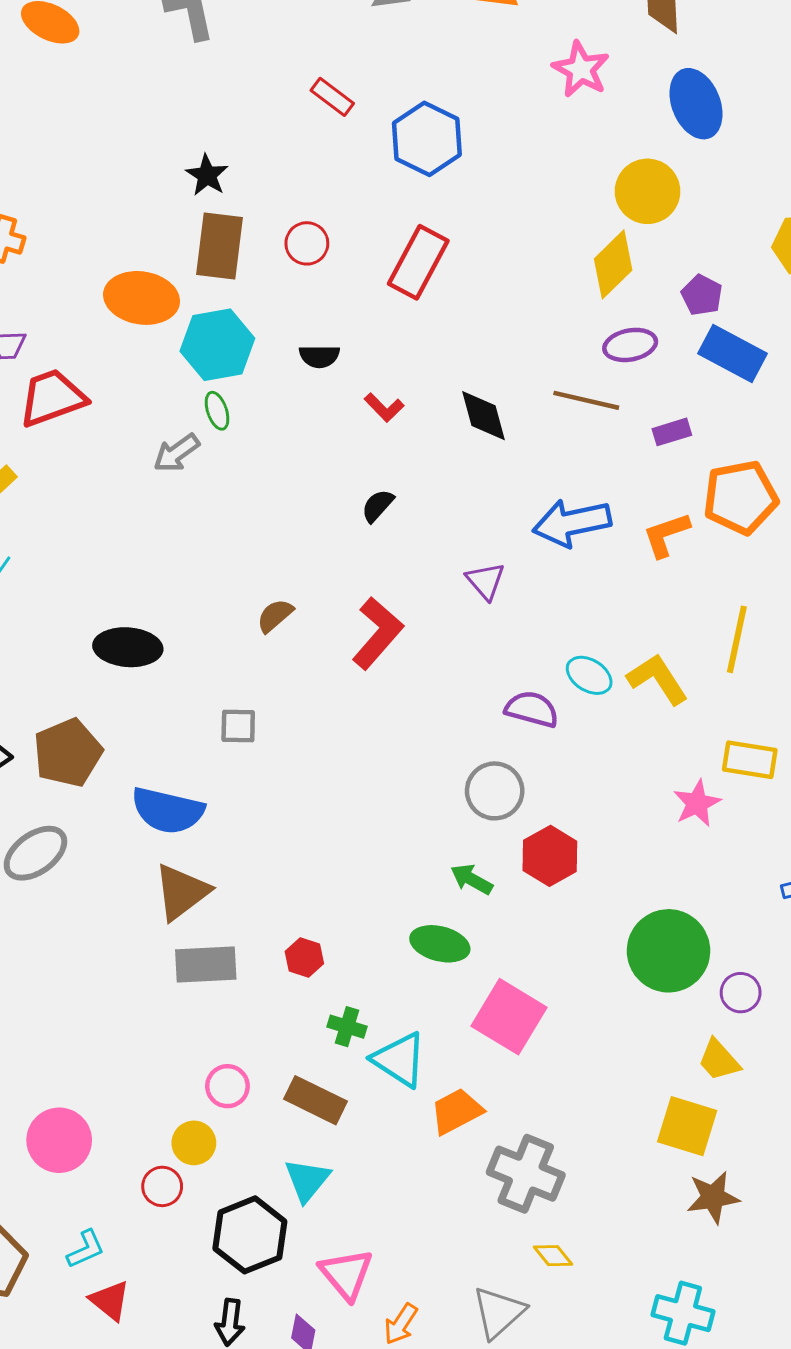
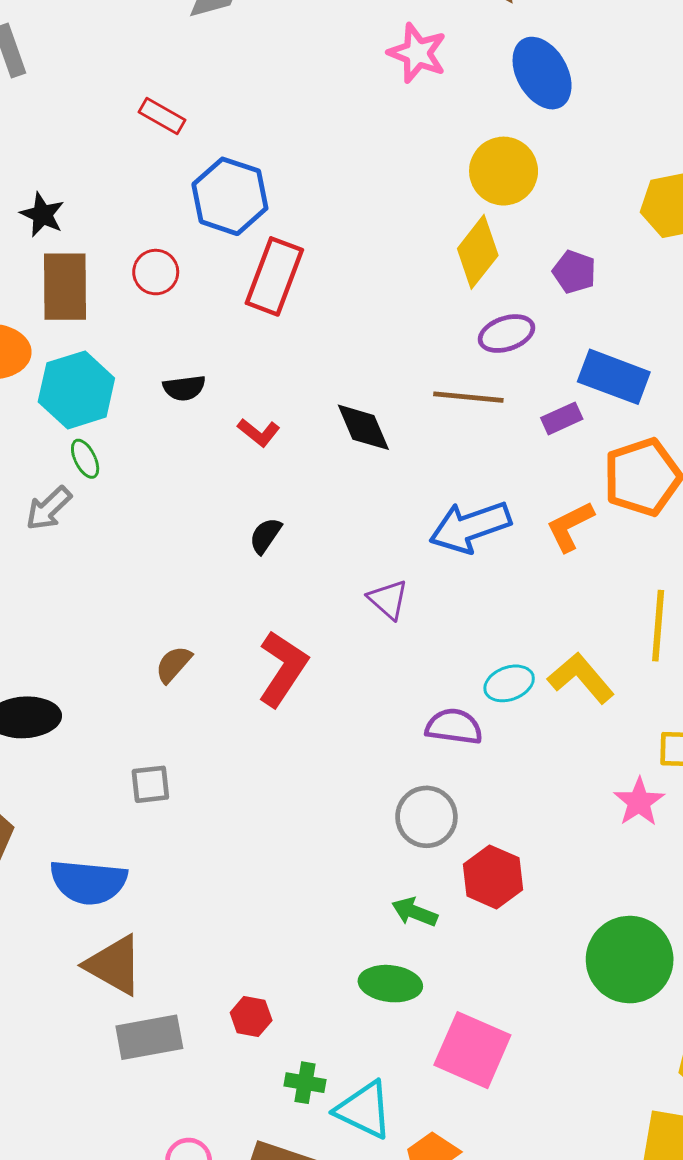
blue hexagon: (427, 139) -> (230, 196), moved
blue rectangle: (732, 354) -> (614, 377), moved
cyan ellipse: (589, 675) -> (509, 683), turned -45
brown triangle: (182, 892) -> (114, 965), turned -46

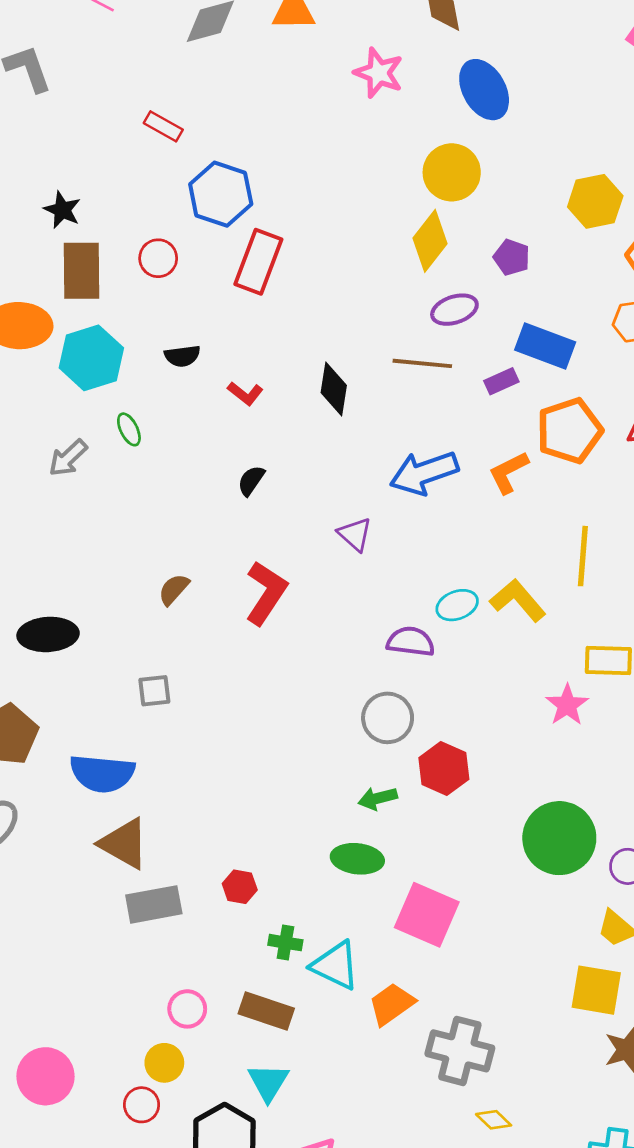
black diamond: (363, 427) -> (334, 389), turned 32
green ellipse: (85, 459) -> (129, 429), moved
green arrow: (415, 912) -> (378, 798), turned -36

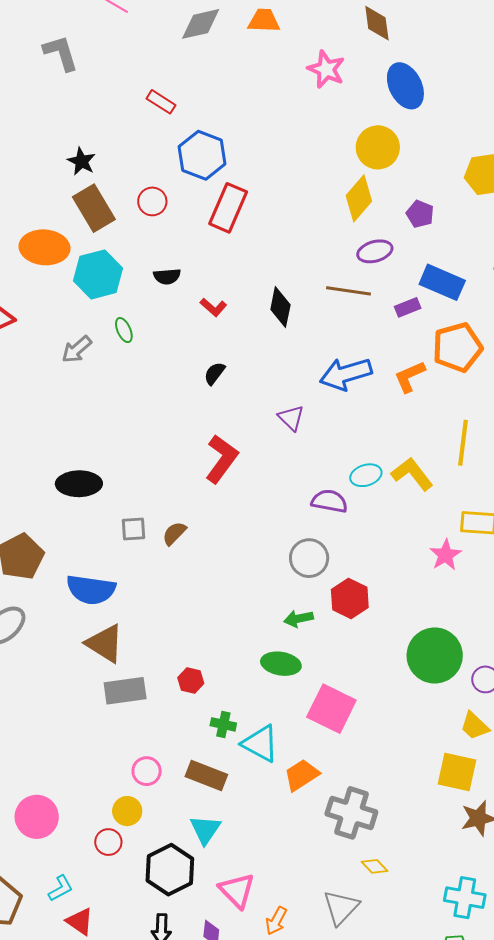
brown rectangle: (82, 271) -> (94, 208), turned -33
brown semicircle: (174, 589) -> (174, 533), moved
black ellipse: (48, 634) -> (79, 484), moved

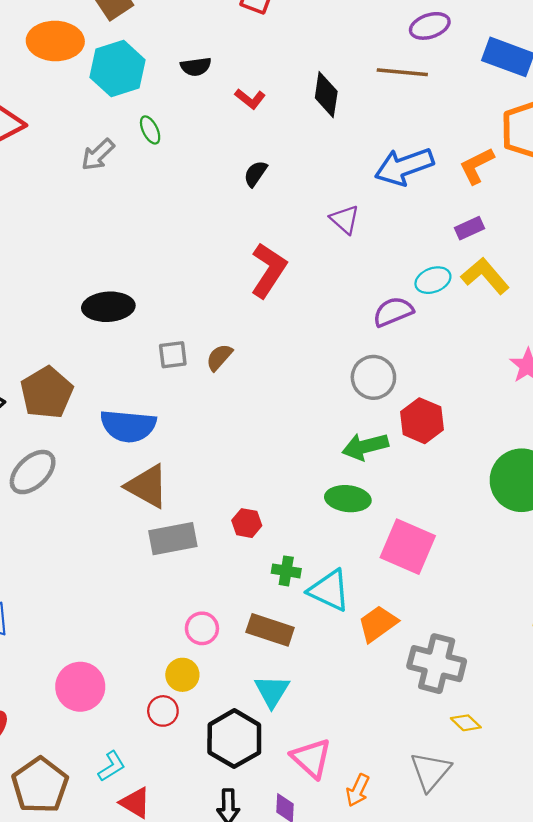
purple rectangle: (408, 307) -> (470, 228), moved
purple semicircle: (329, 501) -> (393, 312), turned -30
green arrow: (299, 619) -> (365, 447), size x1.4

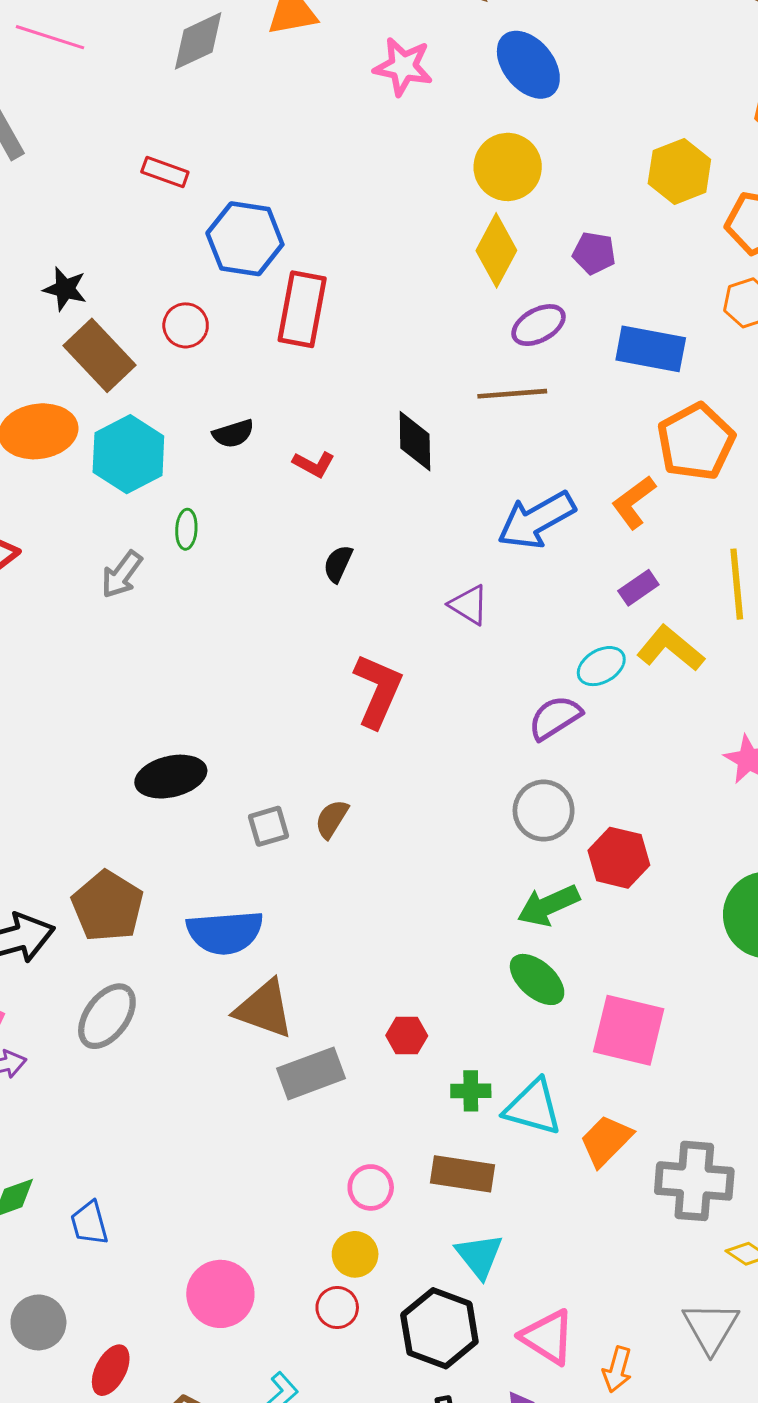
green ellipse: (150, 130) -> (186, 529), turned 40
green ellipse: (348, 499) -> (537, 979), turned 45

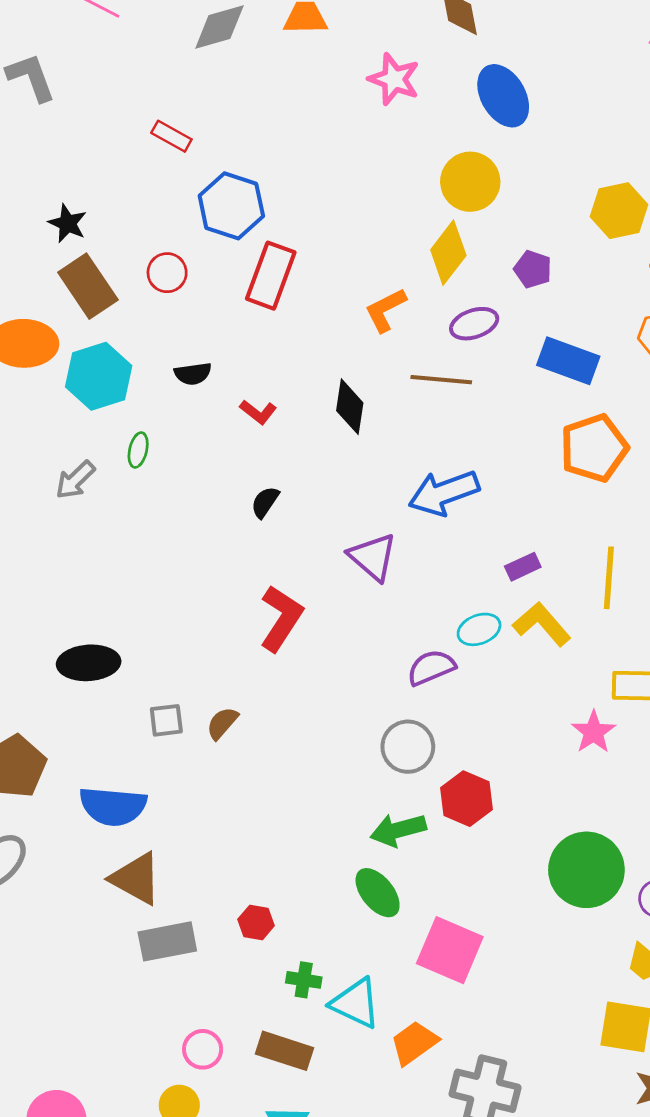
orange L-shape: (634, 502) -> (385, 310), moved
purple triangle: (469, 605) -> (373, 557), size x1.4

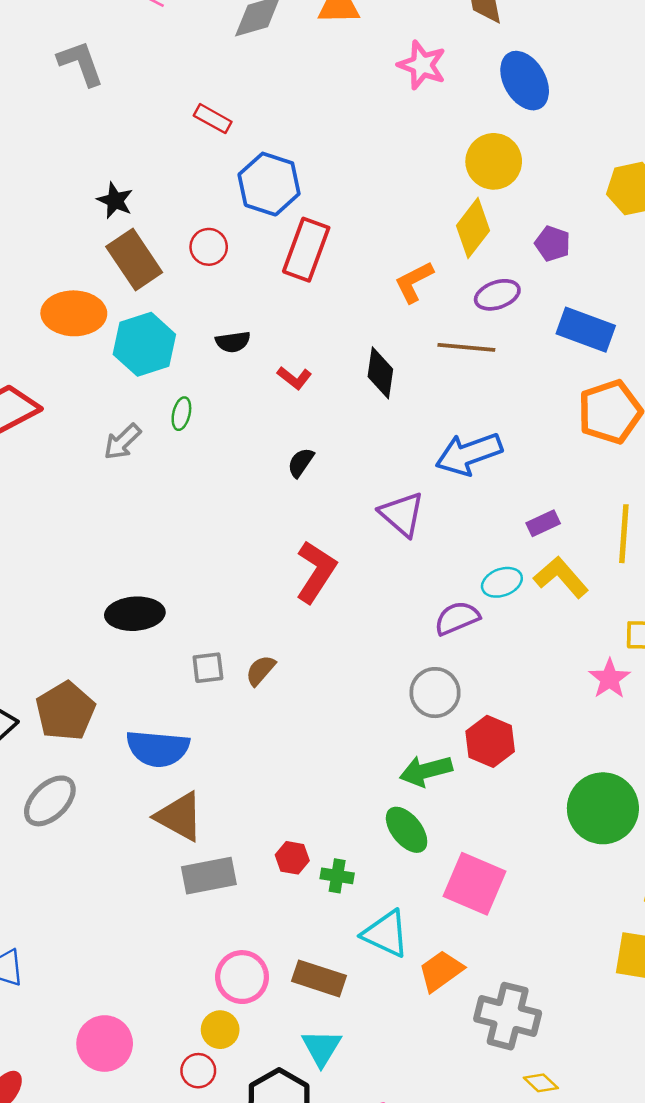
green cross: (304, 980) -> (337, 876), moved
pink circle: (203, 1049) -> (242, 977), size x1.4

